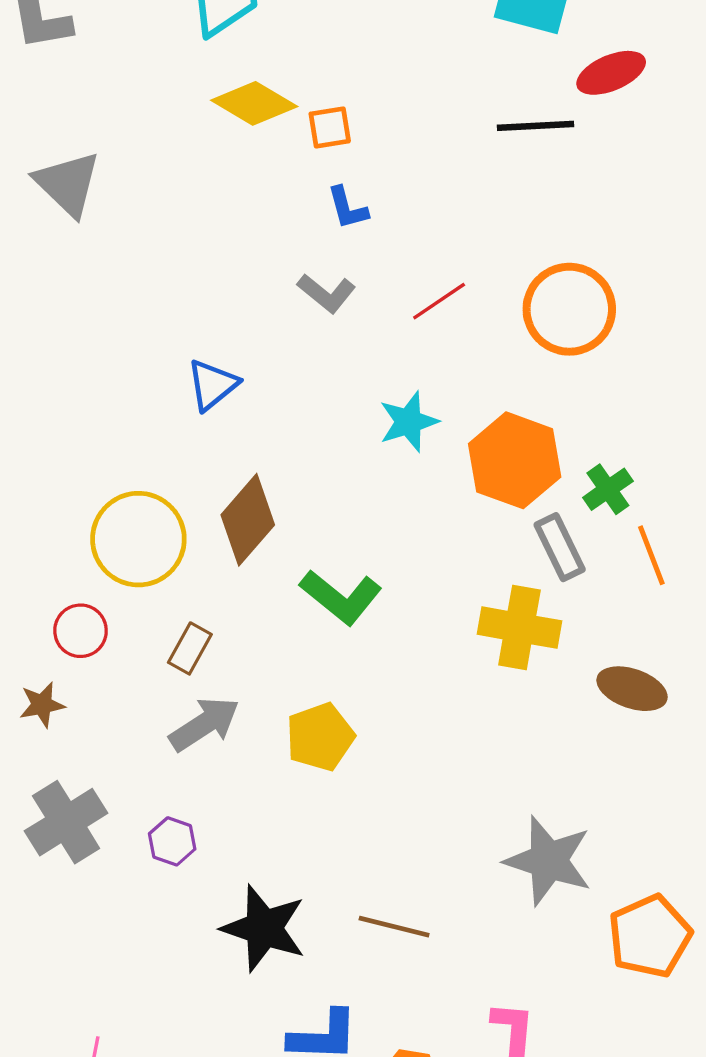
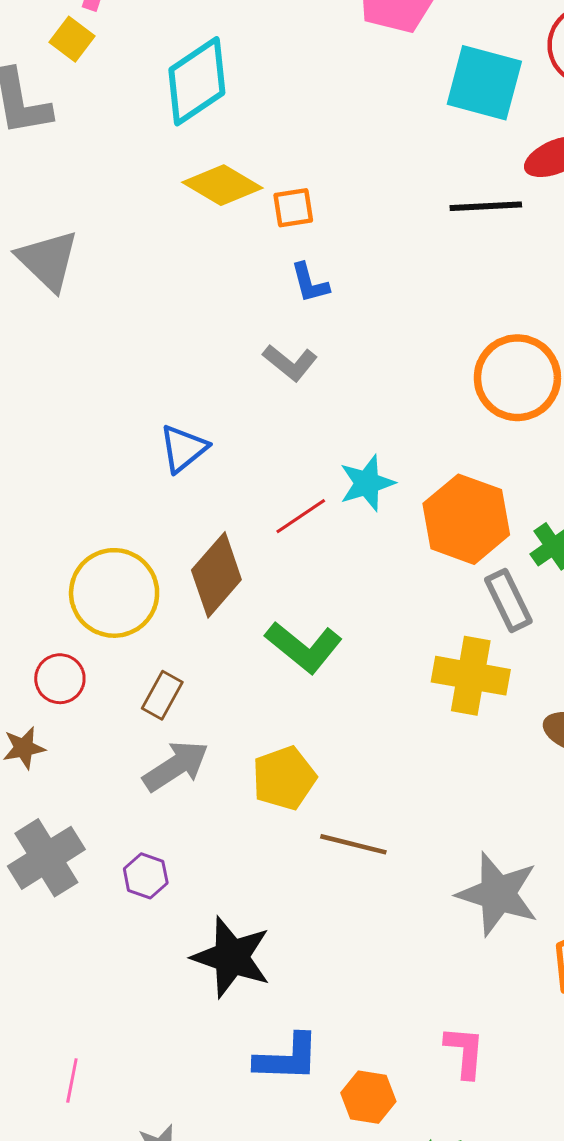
red line: (439, 301) -> (301, 516), moved
brown line: (394, 927) -> (353, 844), moved

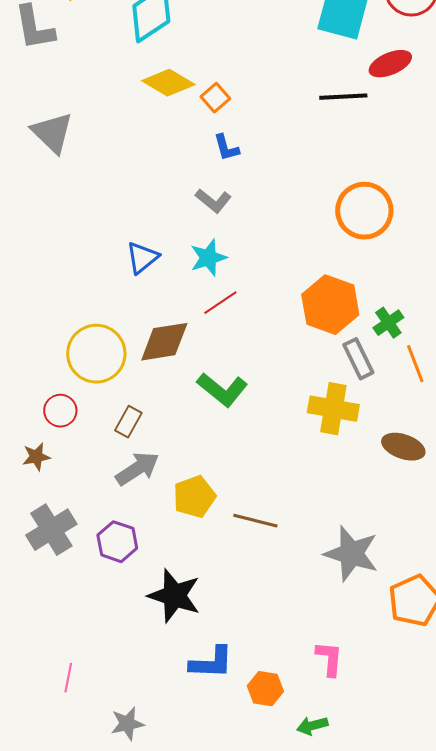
orange square: (293, 208) -> (215, 98), turned -32
cyan star: (367, 483) -> (208, 258), moved
brown diamond: (216, 575) -> (164, 342), turned 40
yellow pentagon: (284, 778) -> (194, 497), moved
purple hexagon: (146, 876) -> (117, 542), size x1.4

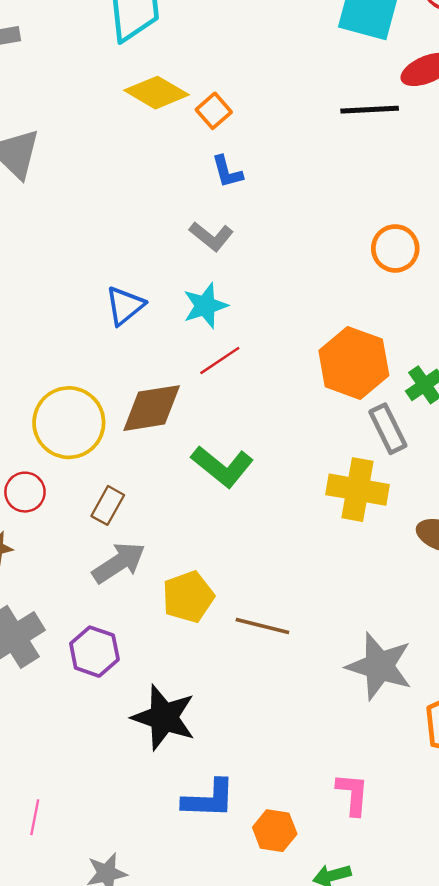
orange circle: (364, 211) -> (395, 248), size x0.7

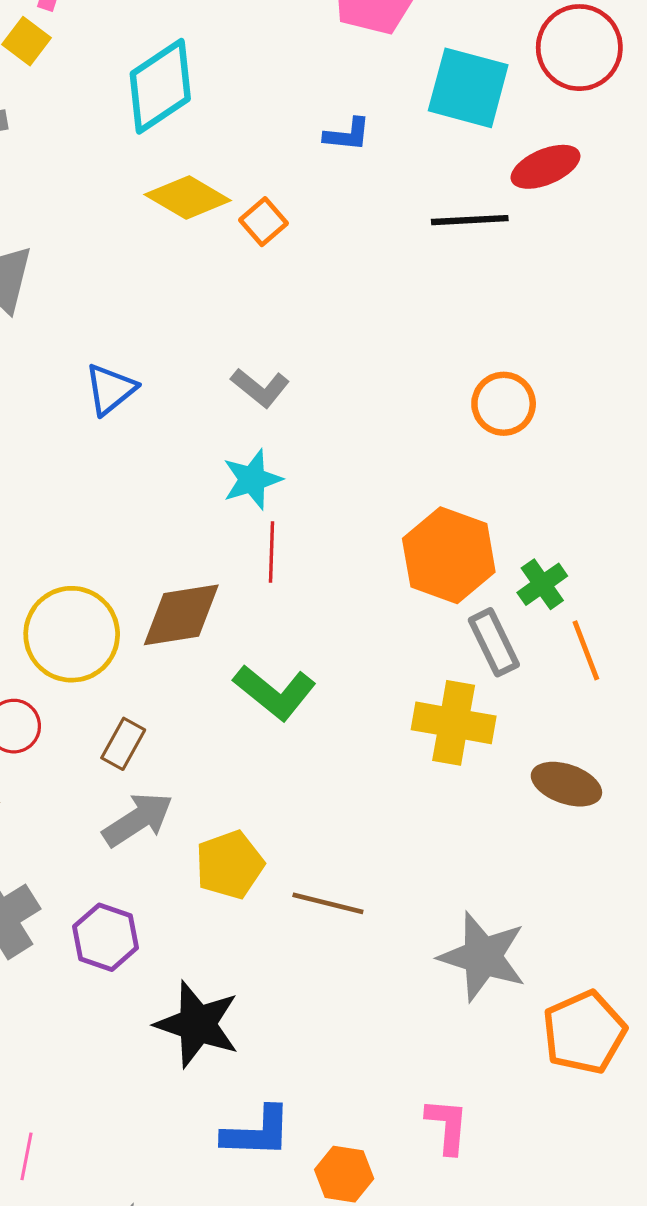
blue L-shape: (227, 172) -> (347, 135), moved, turned -69
blue triangle: (125, 306) -> (110, 389), moved
red line: (220, 361) -> (272, 552), turned -54

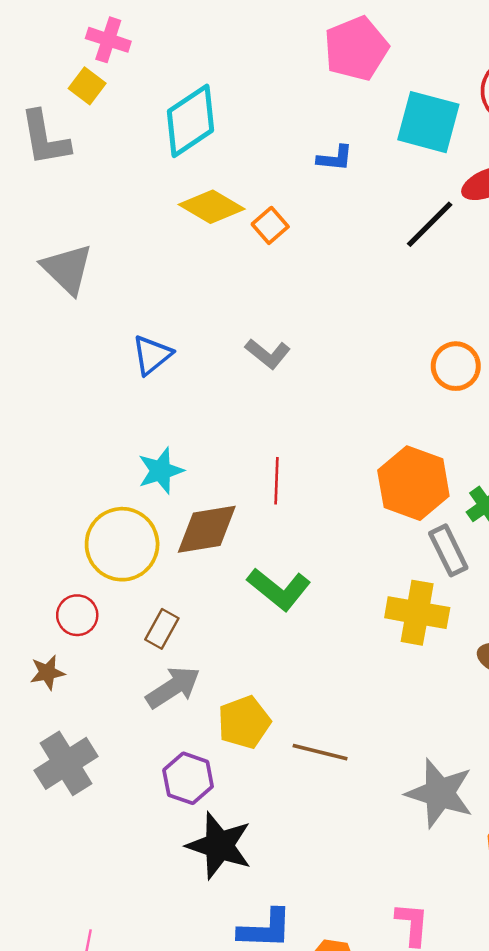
black line: (470, 220) -> (430, 224), turned -42
cyan star: (252, 479) -> (161, 471), moved
purple hexagon: (106, 937) -> (188, 778), moved

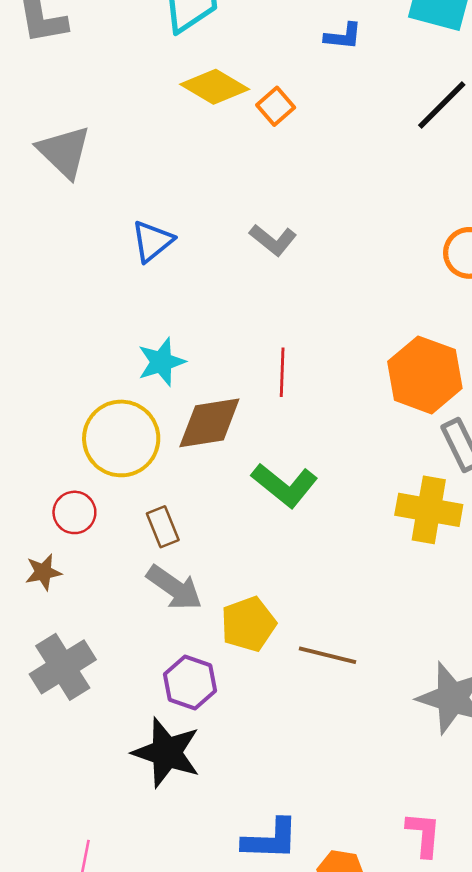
brown rectangle: (162, 629) -> (163, 527), turned -51
gray arrow: (173, 687) -> (174, 588), turned 68
black star: (219, 846) -> (167, 753), moved

